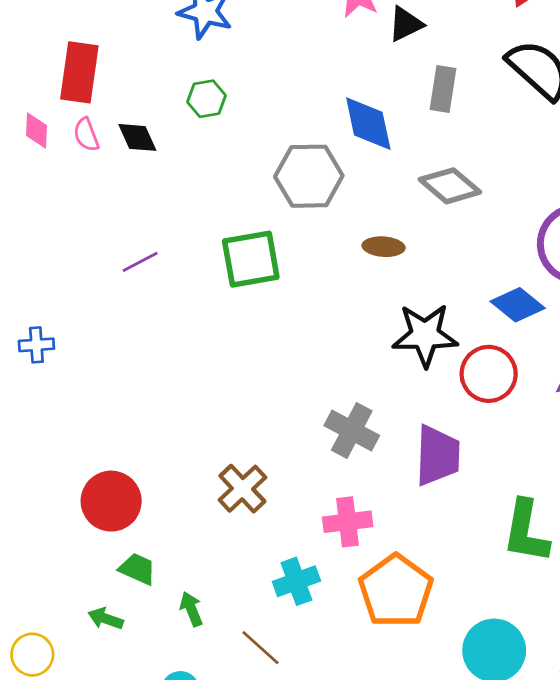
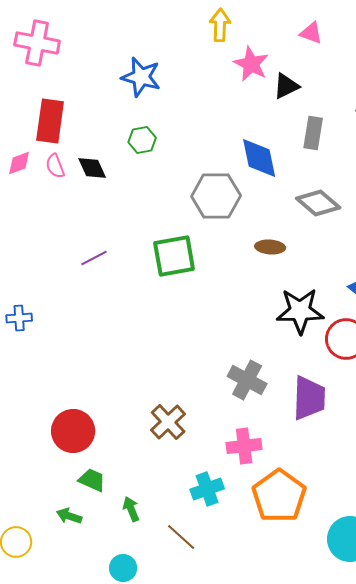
pink diamond: (36, 131) -> (19, 163), turned 68

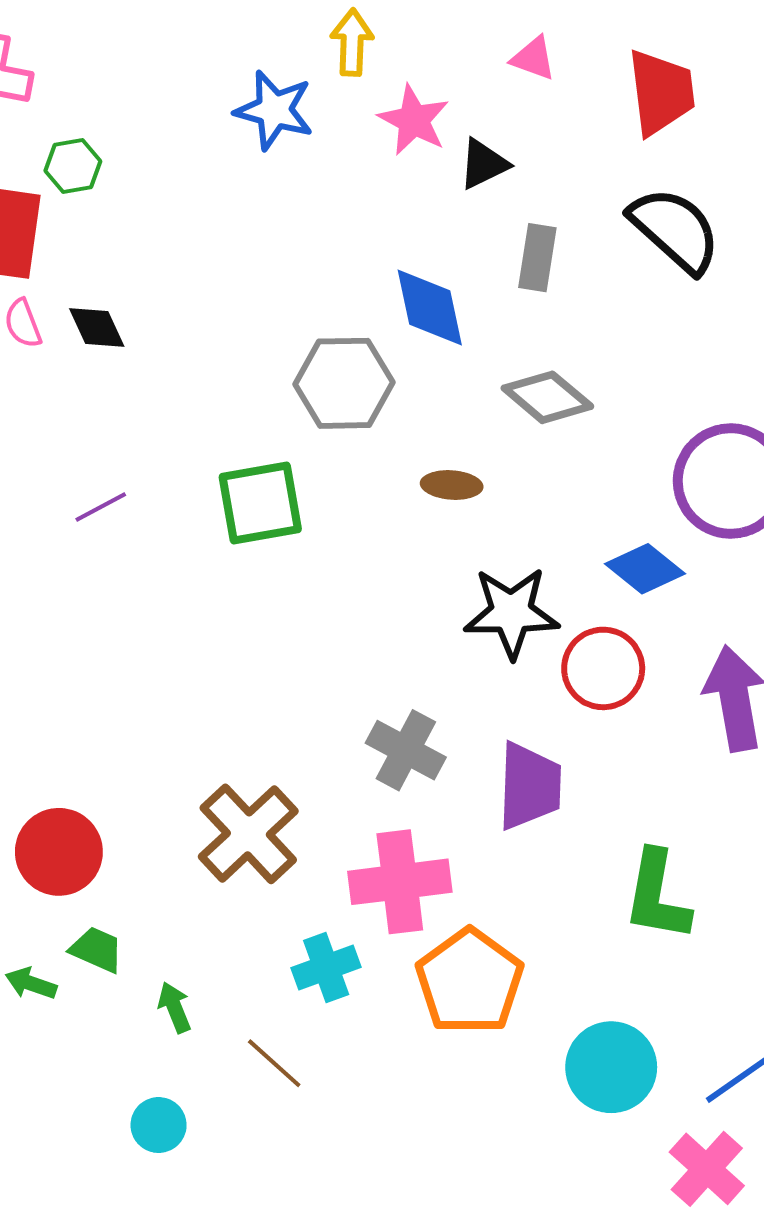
blue star: (141, 77) -> (274, 110), moved
green hexagon: (142, 140) -> (73, 166), moved
brown cross: (168, 422) -> (248, 834), size x1.4
pink cross: (244, 446) -> (400, 882), size x1.4
green arrow: (69, 516) -> (31, 983), moved

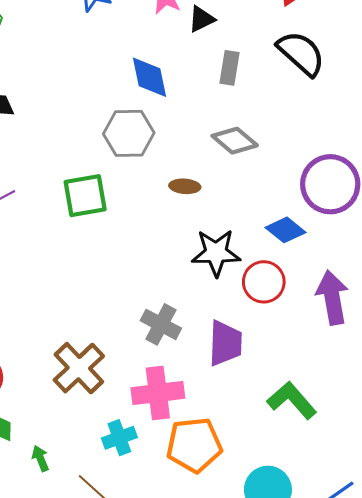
blue diamond: (430, 308) -> (149, 77), moved
green L-shape: (657, 896) -> (292, 400), turned 129
orange pentagon: (470, 981) -> (194, 445), turned 30

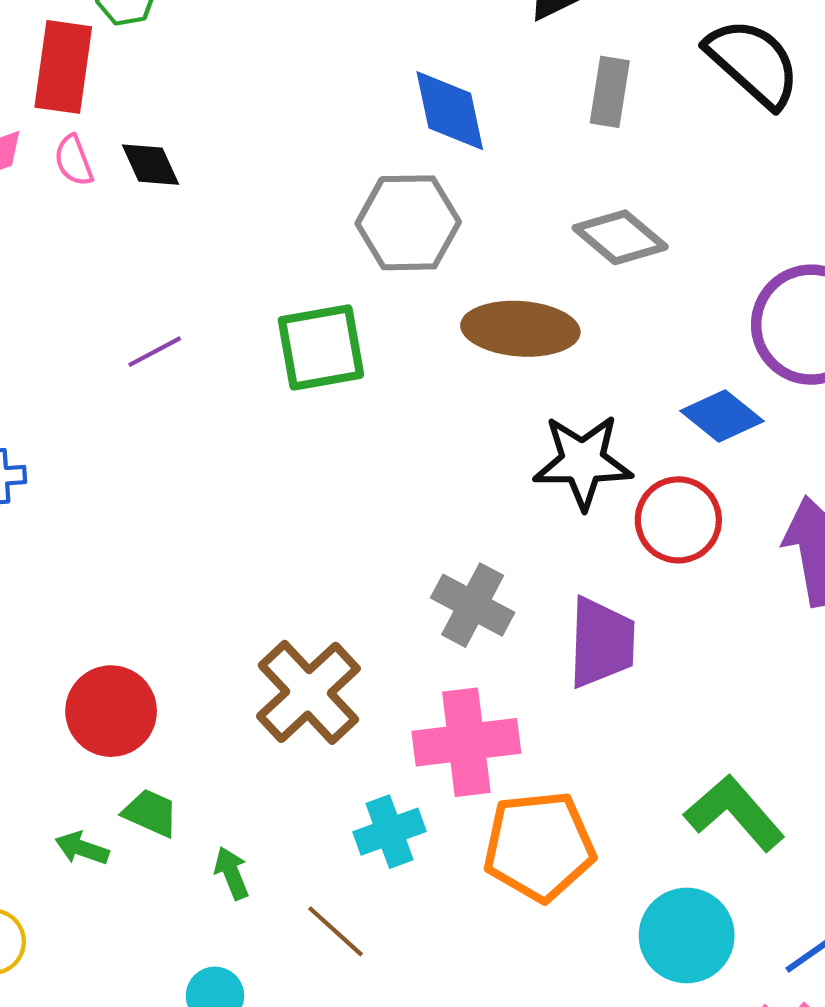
brown ellipse: (185, 186) -> (520, 329), size x1.8
green L-shape: (292, 400) -> (734, 813), moved

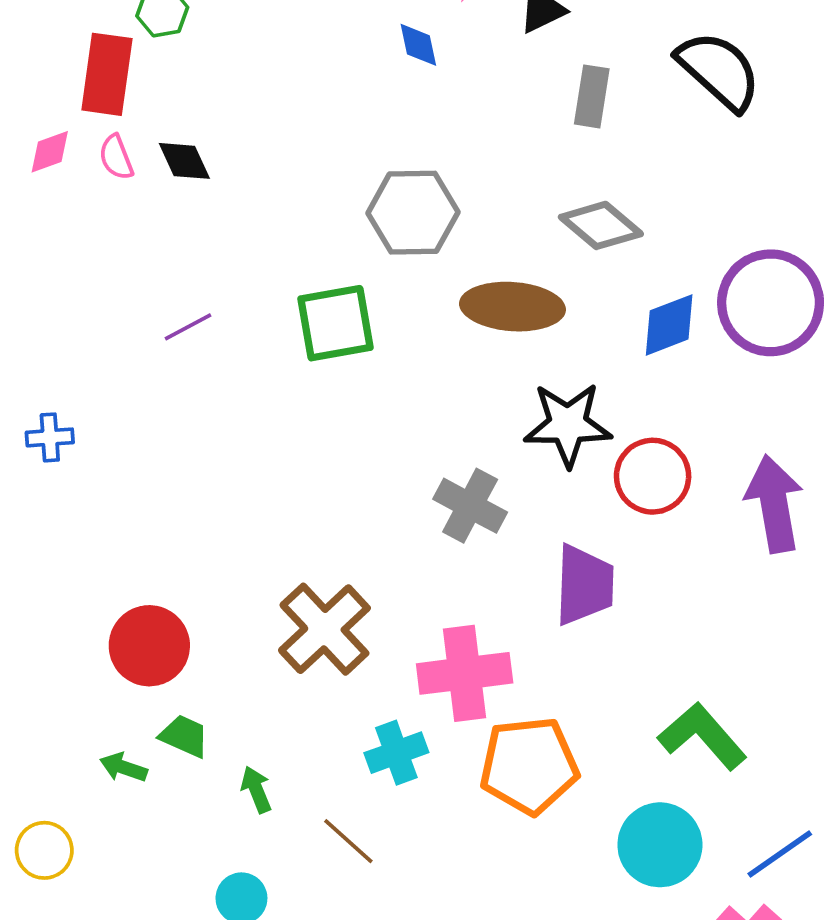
blue diamond: (450, 111) -> (418, 45), moved, size x0.6
blue diamond: (722, 416) -> (669, 325), moved, turned -60
gray cross: (473, 605) -> (470, 506), moved

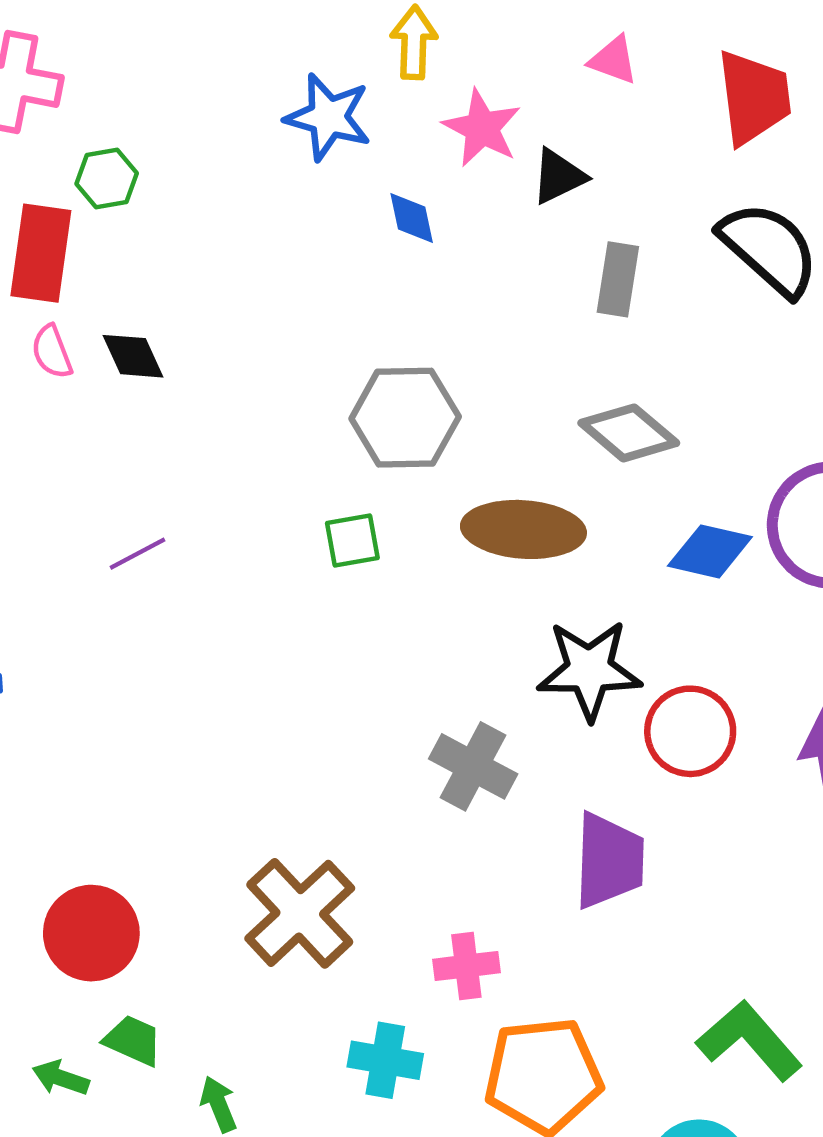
green square: (335, 323) -> (352, 540), moved, size x0.6
blue diamond: (669, 325) -> (710, 551), turned 34
pink cross: (465, 673) -> (466, 966), size x0.6
cyan cross: (396, 753) -> (385, 1060), turned 30

